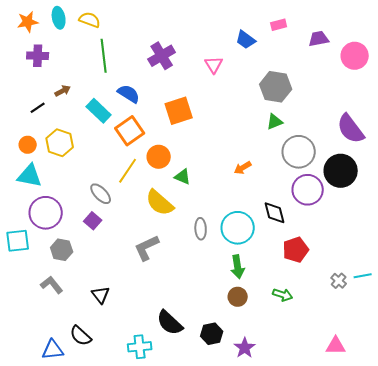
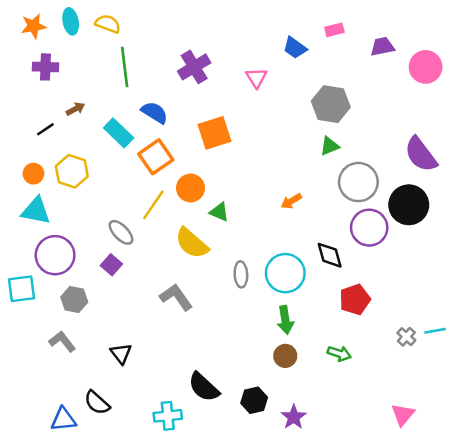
gray L-shape: (147, 248) -> (176, 297), turned 80
pink triangle: (336, 346) -> (403, 415), turned -50

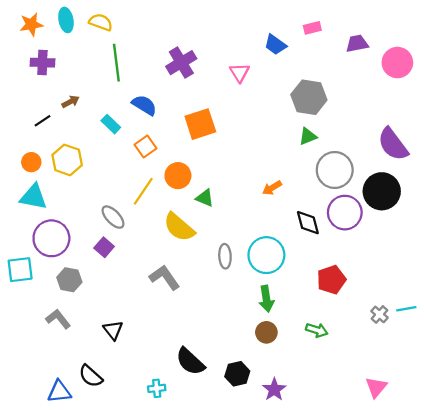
cyan rectangle: (119, 133) -> (111, 124), size x0.7
orange square: (156, 157) -> (145, 147), size x0.7
black diamond: (330, 255) -> (308, 223), moved
cyan cross: (168, 416) -> (157, 388), size x0.7

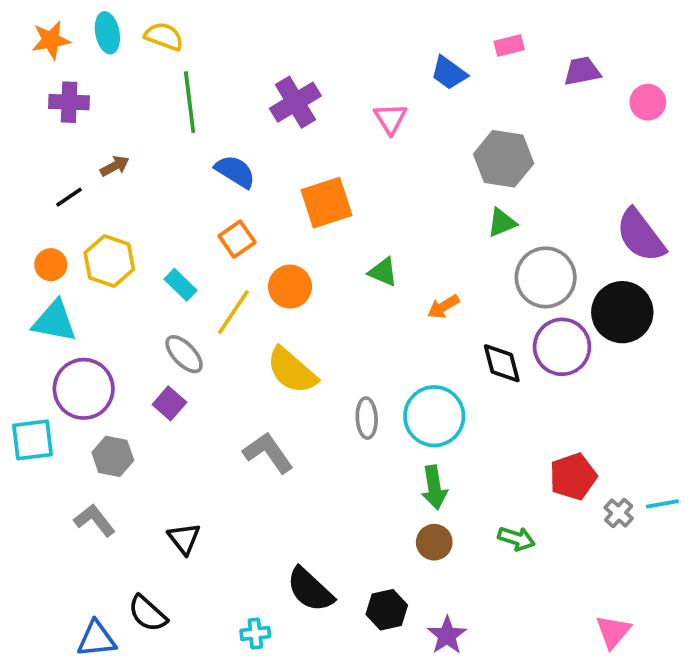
pink circle: (397, 63) -> (648, 102), size x0.7
cyan rectangle: (111, 124) -> (180, 285), moved
green triangle: (205, 198) -> (383, 272), moved
red pentagon: (331, 280) -> (573, 476), moved

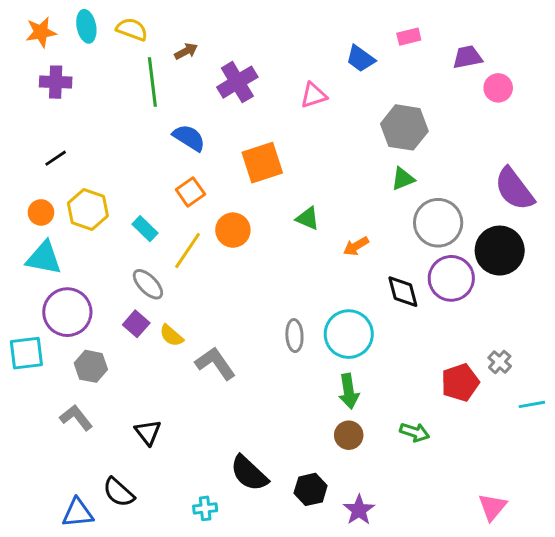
pink circle: (648, 102) -> (498, 88), moved
pink triangle: (390, 119) -> (314, 95), turned 44
brown arrow: (115, 166) -> (186, 51), moved
yellow semicircle: (292, 371) -> (171, 336), moved, size x0.6
gray cross: (619, 513) -> (500, 362), moved

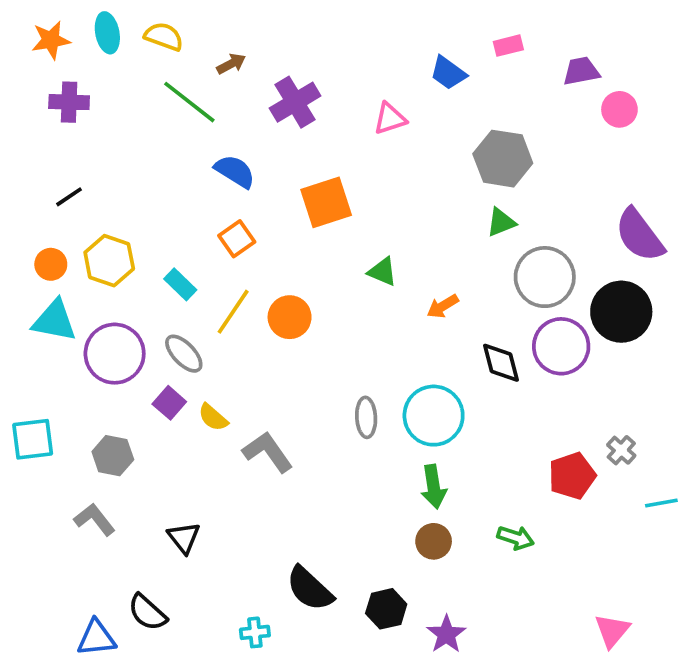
green line: (152, 82) -> (189, 102), turned -45
orange circle: (233, 230) -> (290, 317), moved
purple circle: (67, 312) -> (115, 354), moved

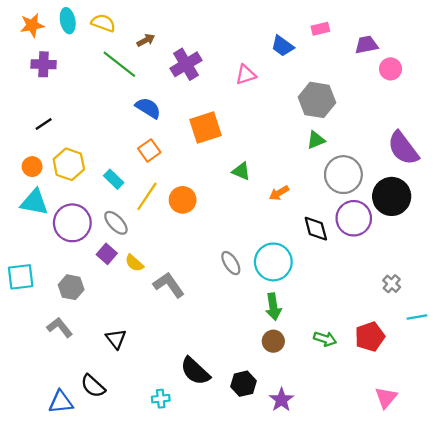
gray ellipse: (366, 417) -> (231, 263), turned -30
red pentagon: (572, 476) -> (370, 337), moved

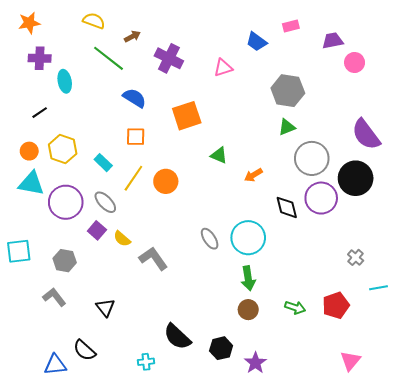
cyan ellipse: (68, 21) -> (65, 81), moved
purple cross: (186, 64) -> (169, 58), turned -32
orange square: (149, 150) -> (136, 137), turned 36

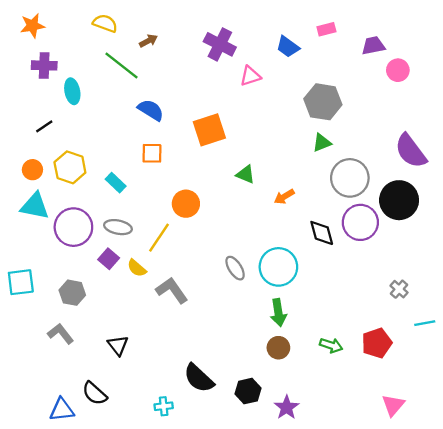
purple cross: (169, 58) -> (220, 44), moved
yellow line: (133, 178) -> (159, 238), moved
gray ellipse: (105, 202) -> (118, 227), turned -35

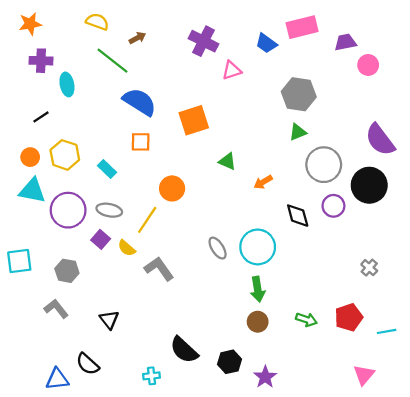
pink rectangle: (326, 29) -> (302, 27), size x1.8
blue semicircle: (151, 110) -> (140, 102), size x1.4
purple circle: (360, 222) -> (333, 206), size x0.7
cyan line: (425, 323) -> (387, 331), moved

